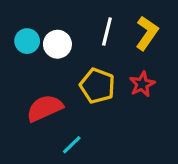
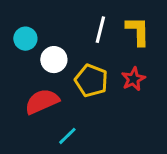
yellow L-shape: (147, 33) -> (138, 31), turned -36
white circle: (57, 44) -> (54, 60), moved

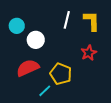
yellow pentagon: (91, 81) -> (61, 74), moved

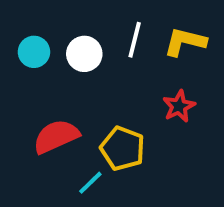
yellow L-shape: (92, 21) -> (185, 42), turned -75
white circle: (36, 40) -> (84, 54), moved

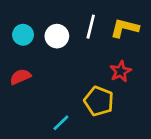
red semicircle: (56, 136) -> (20, 77), moved, size x0.7
yellow pentagon: (123, 149) -> (99, 101), moved

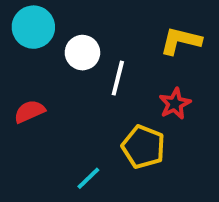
white line: (91, 27) -> (118, 78), moved
cyan circle: (23, 35) -> (33, 27), moved, size x1.4

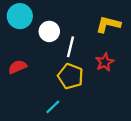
yellow pentagon: (143, 147) -> (70, 76), moved

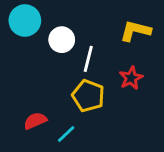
red semicircle: (17, 67) -> (35, 121), moved

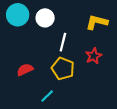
white circle: (62, 40) -> (45, 18), moved
red semicircle: (35, 121) -> (25, 70), moved

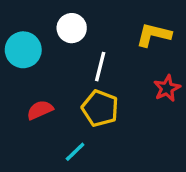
cyan circle: (18, 15) -> (23, 50), moved
red star: (94, 56) -> (167, 88), moved

